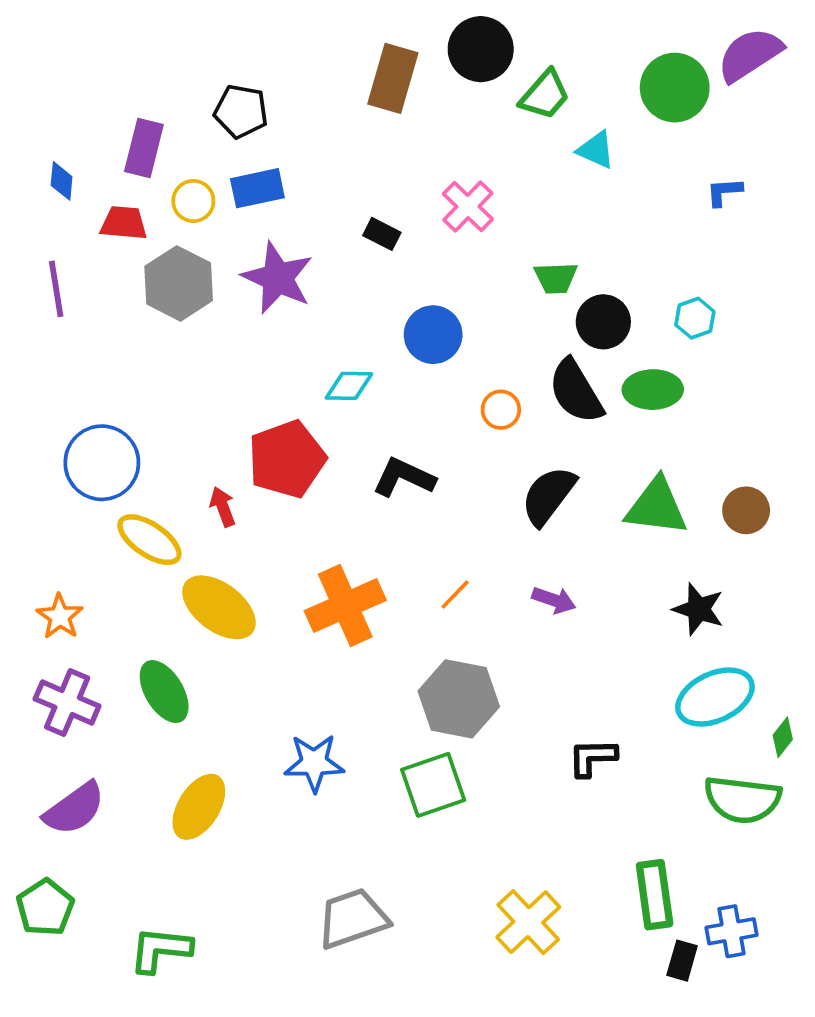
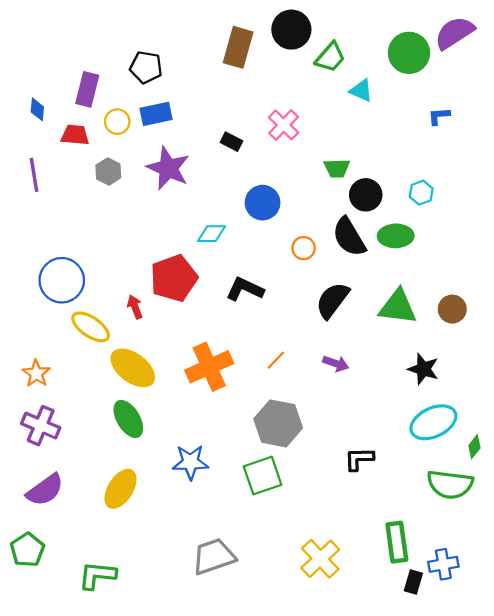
gray hexagon: (179, 283) -> (108, 172), size x0.6
green ellipse: (164, 692) -> (128, 419), moved

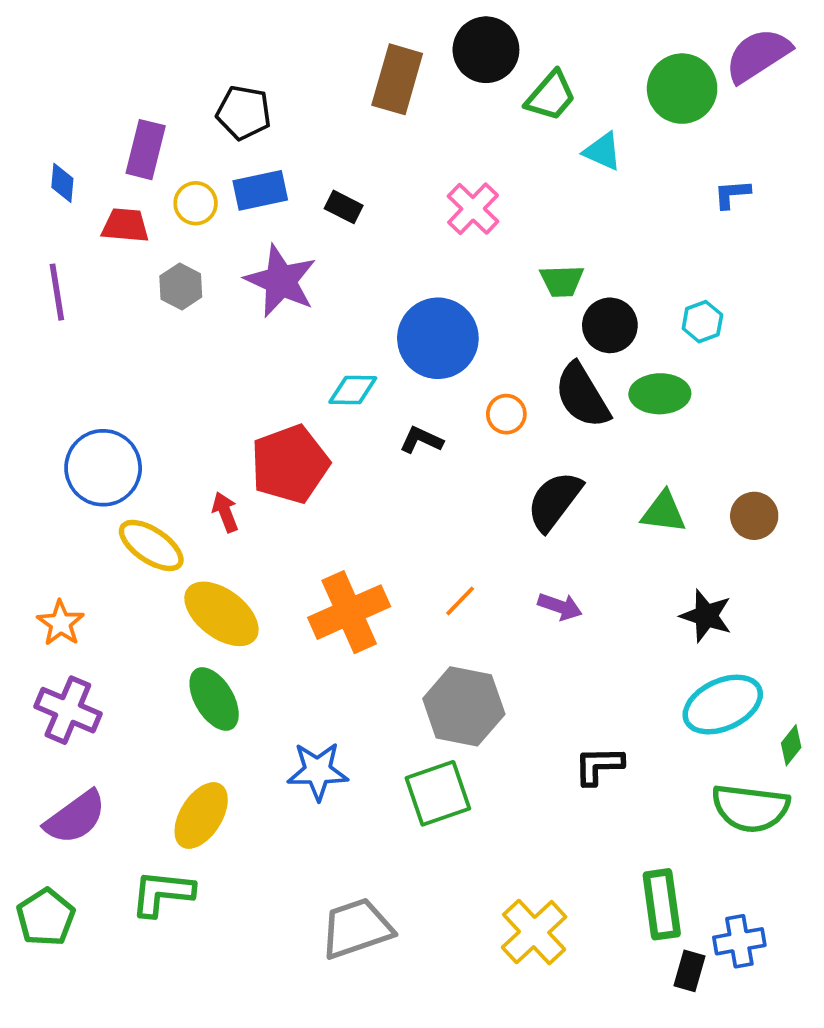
black rectangle: (231, 142) -> (344, 207), moved
blue circle: (263, 203) -> (438, 338), size x1.4
black L-shape: (245, 289) -> (421, 440), moved, size x0.7
green triangle: (398, 307) -> (664, 512), size x0.7
green L-shape: (97, 575) -> (162, 893), moved

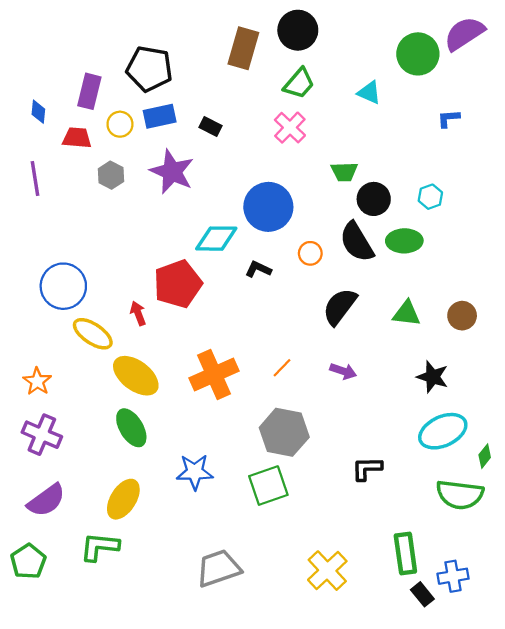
green trapezoid: (551, 96) -> (299, 83), moved
black pentagon: (244, 113) -> (149, 69), size x1.4
cyan diamond: (353, 390) -> (216, 239), size x1.4
black rectangle: (689, 971) -> (422, 594), turned -55

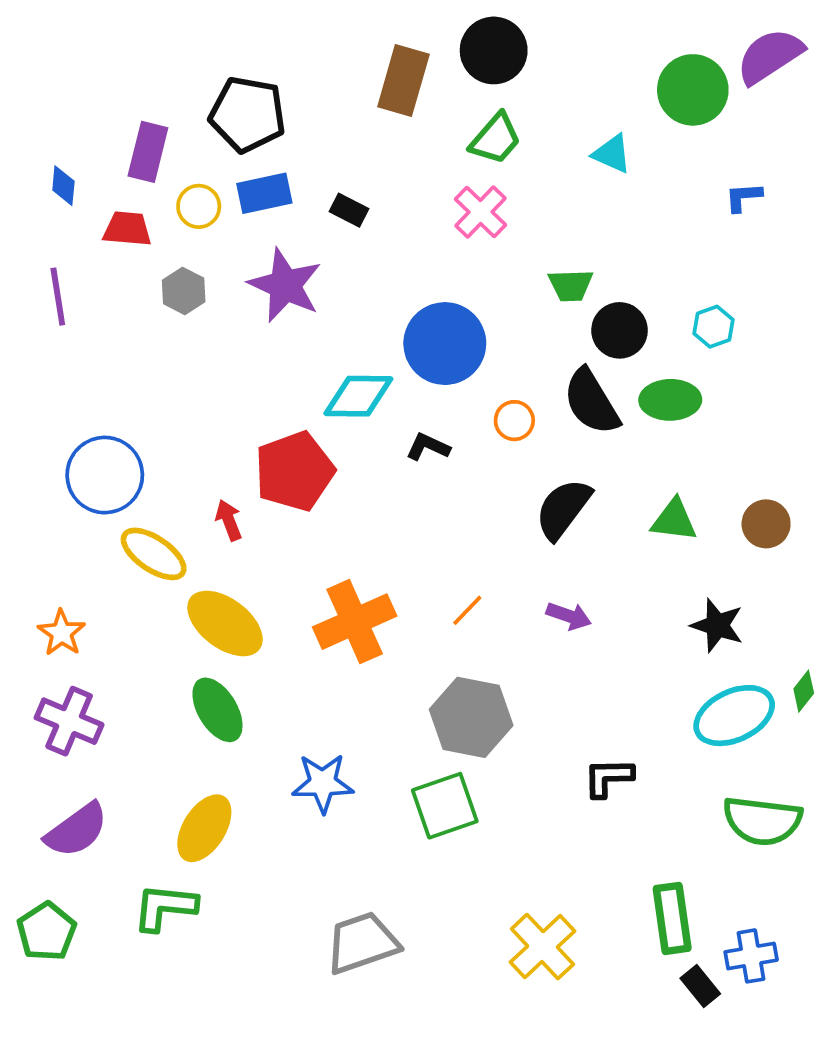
green diamond: (485, 456) -> (804, 691), moved

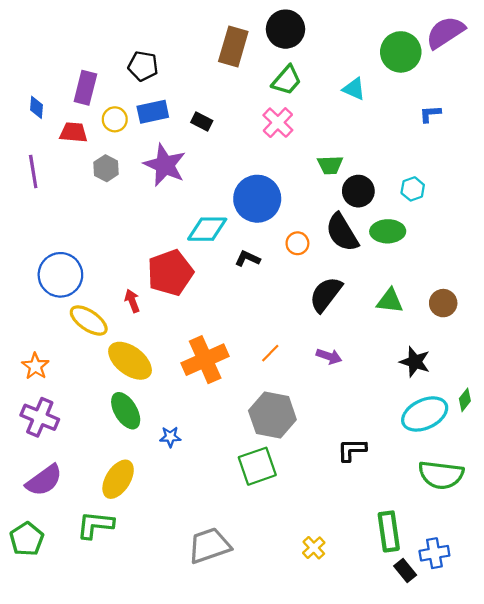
black pentagon: (248, 114) -> (143, 66), size x0.7
blue star: (323, 783) -> (170, 437), moved, size x0.6
yellow cross: (542, 947) -> (314, 548), size x0.6

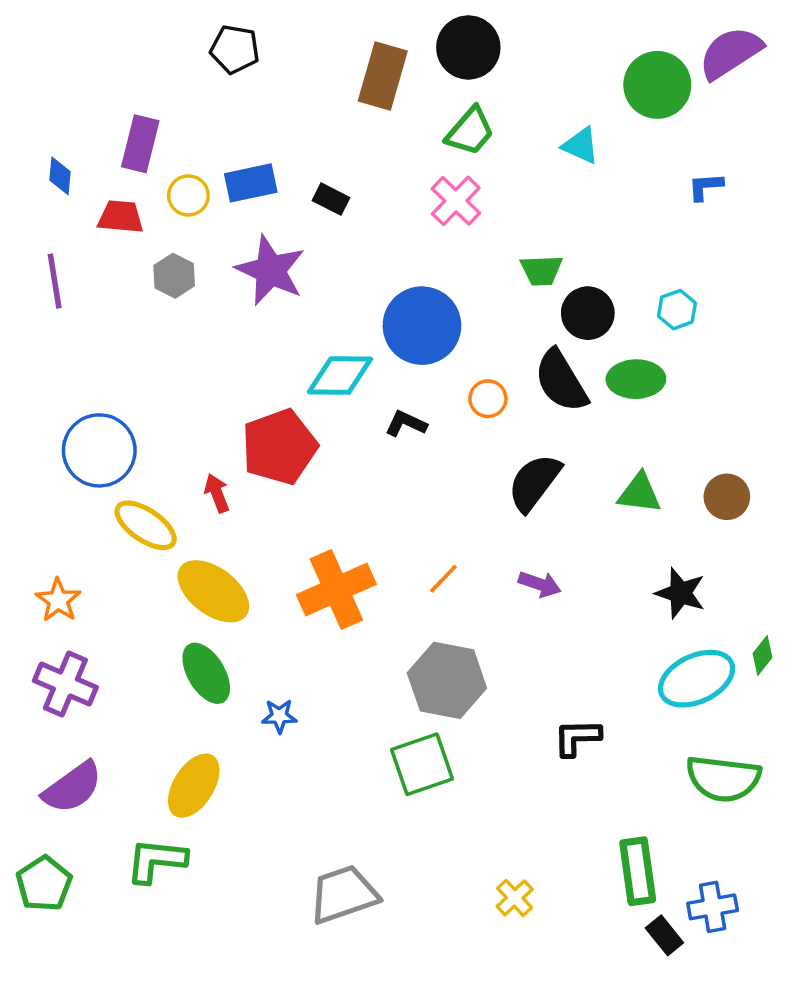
black pentagon: (143, 66) -> (235, 49), moved

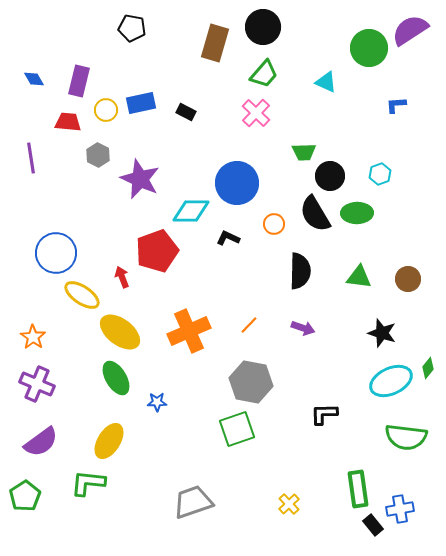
blue diamond: (60, 176) -> (34, 79), moved, turned -35
purple star: (270, 270) -> (140, 179), moved
black semicircle: (534, 483) -> (300, 271), turned 144

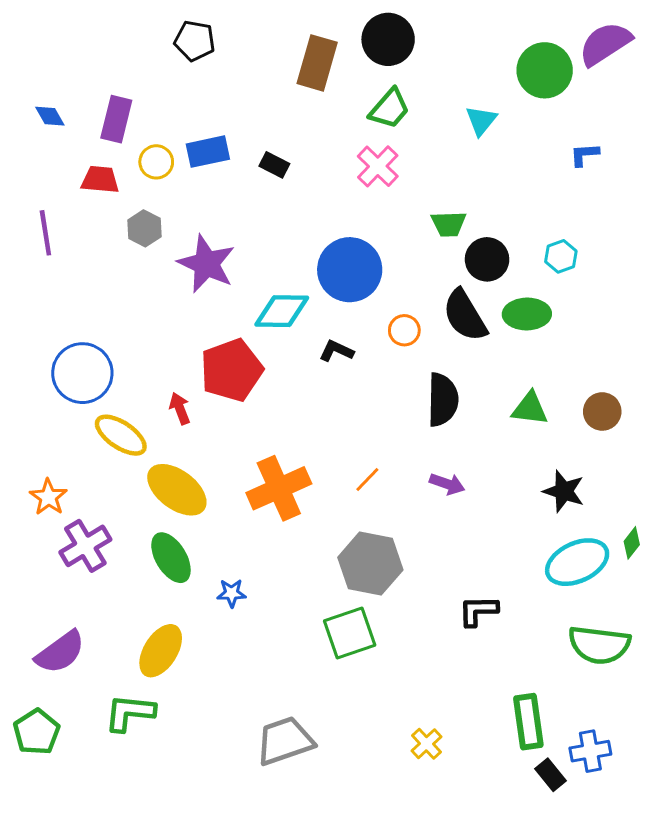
cyan triangle: (326, 82) -> (481, 121), turned 45
purple cross: (37, 384) -> (85, 546), moved, turned 36

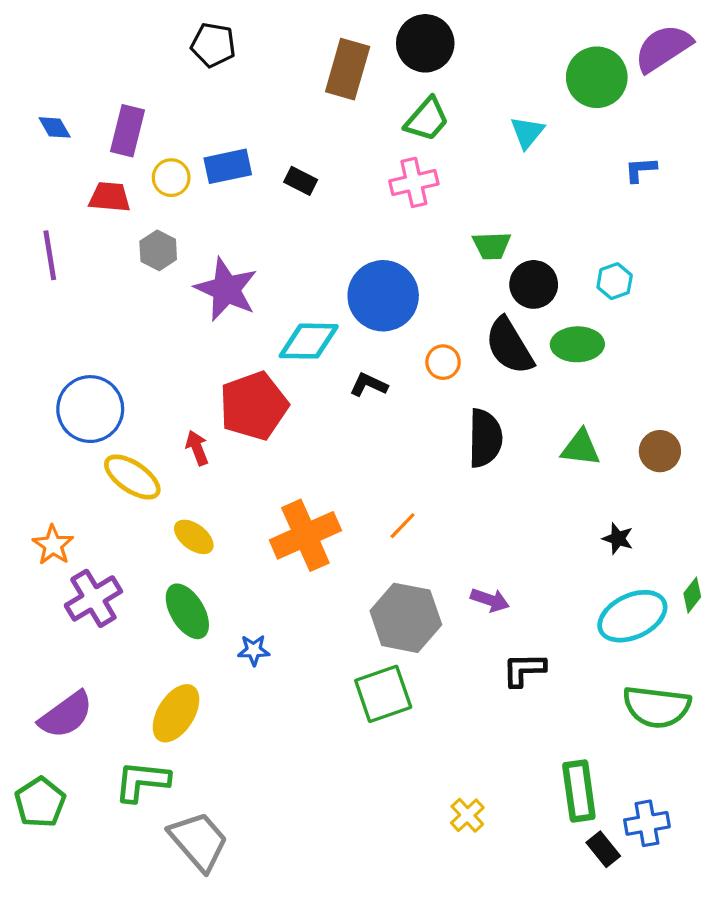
pink cross: (378, 166) -> (414, 182), turned 33
purple arrow: (447, 484) -> (490, 600), moved
yellow ellipse: (177, 490) -> (194, 537), size x0.6
black star: (564, 491) -> (618, 539), size x0.7
gray trapezoid: (285, 741) -> (199, 841), moved, turned 68

